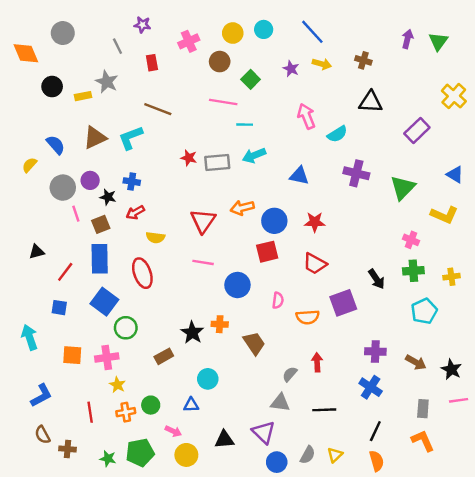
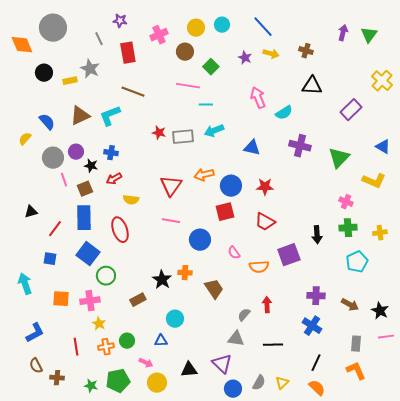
gray circle: (63, 33) -> (53, 28), size x1.4
red rectangle: (152, 63) -> (128, 53), size x1.5
black arrow: (377, 279) -> (317, 235), turned 30
pink semicircle: (278, 300) -> (234, 253), turned 136
orange semicircle: (377, 461) -> (317, 388), turned -30

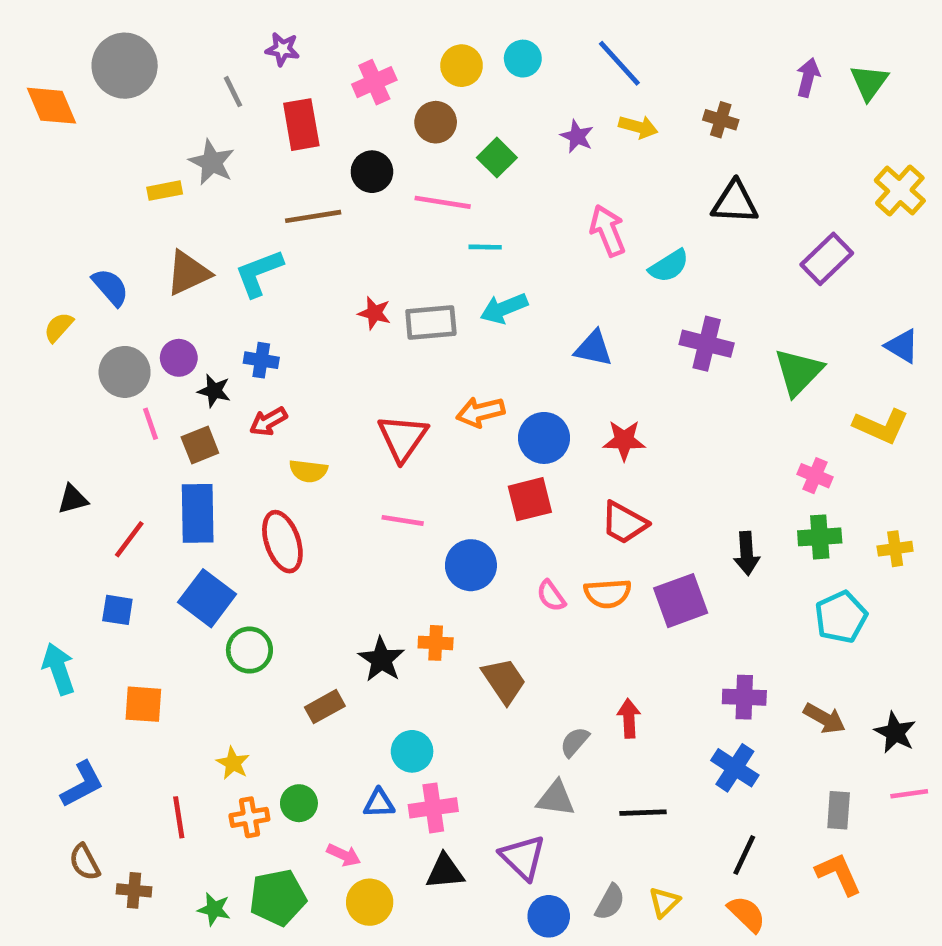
black circle: (44, 73) -> (372, 172), moved
brown line: (133, 92) -> (313, 216), turned -30
orange semicircle: (259, 267) -> (608, 593), moved
pink cross: (90, 301) -> (433, 808), moved

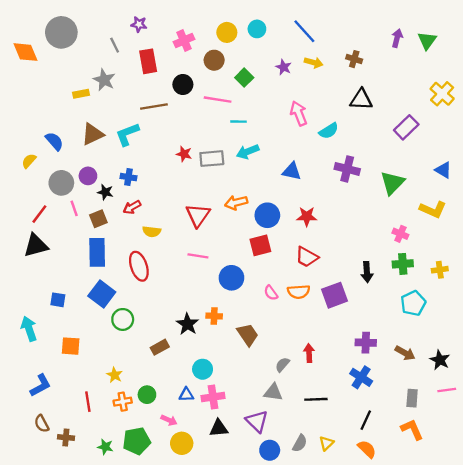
black triangle: (73, 499) -> (36, 245), size x1.6
red line: (129, 539) -> (39, 214), moved

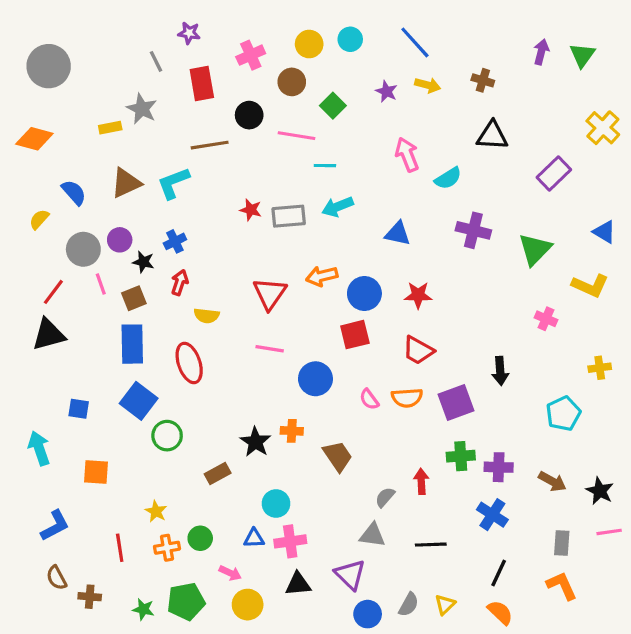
gray circle: (61, 32) -> (49, 66), moved
orange diamond: (25, 52) -> (34, 139), moved, turned -52
blue cross: (128, 177) -> (175, 241), turned -35
red arrow: (132, 207) -> (180, 282), turned 138
green cross: (403, 264) -> (461, 456), moved

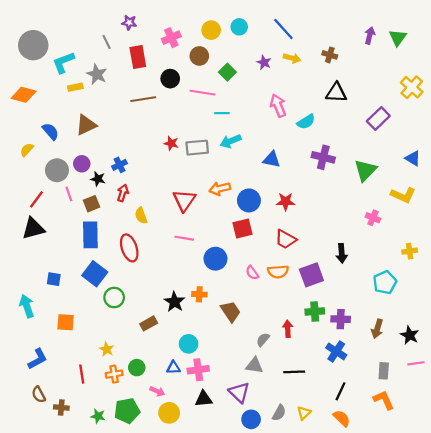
cyan L-shape: (173, 183) -> (63, 62), moved
yellow semicircle: (207, 316) -> (141, 216), turned 63
brown arrow: (552, 481) -> (377, 329), turned 78

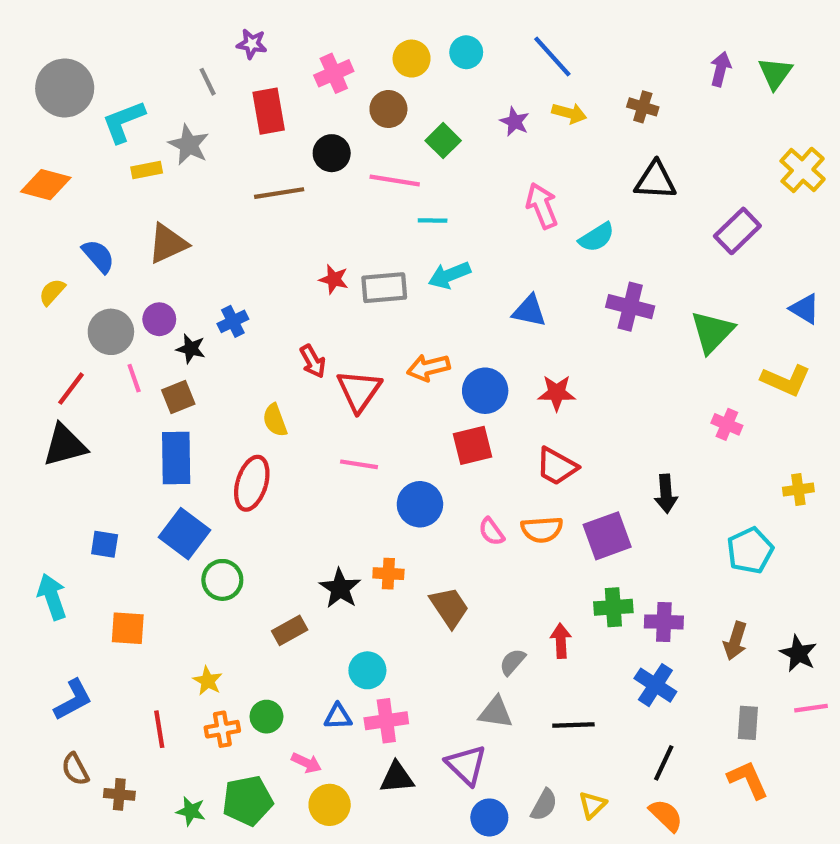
red arrow: (123, 193) -> (313, 361), moved, turned 133
red ellipse: (129, 248) -> (252, 483), turned 36

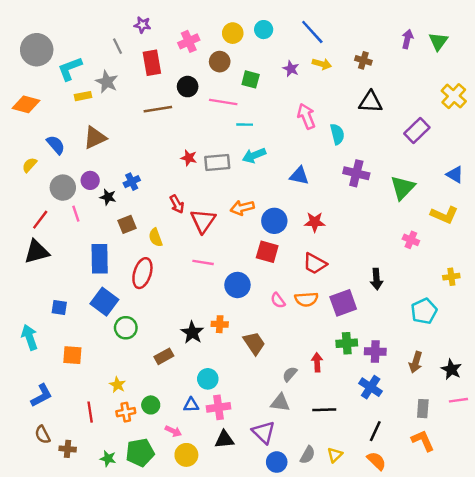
green square: (443, 141) -> (251, 79), turned -30
cyan semicircle: (597, 237) -> (337, 134), turned -72
brown square: (178, 397) -> (127, 224), moved
red square: (473, 445) -> (267, 252), turned 30

